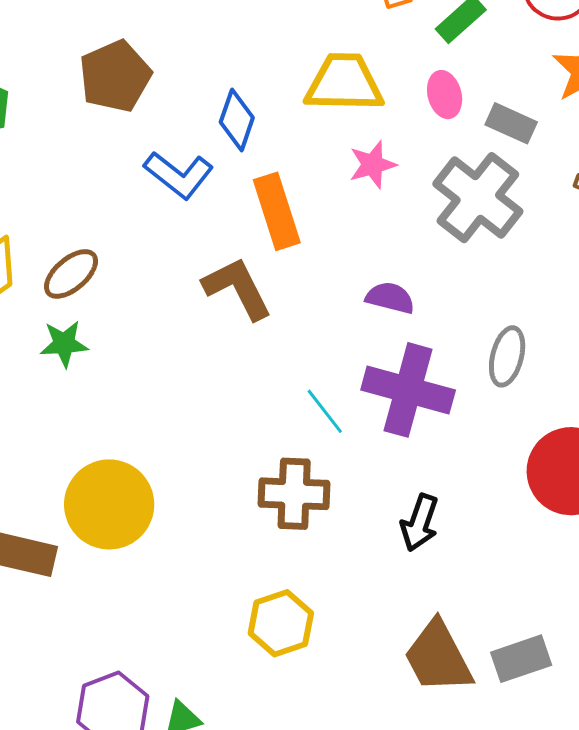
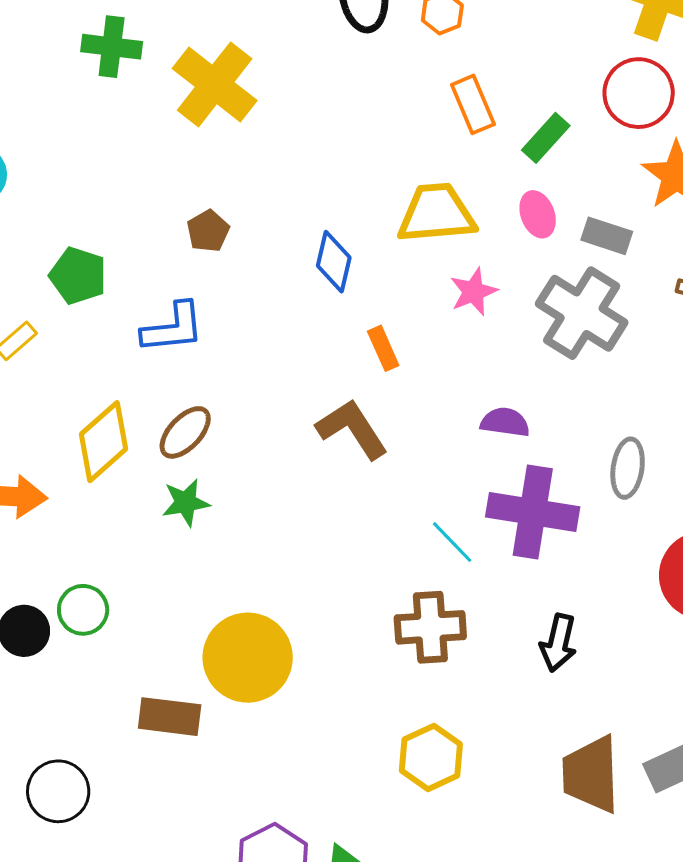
brown pentagon: (115, 76) -> (208, 231), size x0.6
blue L-shape: (179, 175) -> (173, 328), moved, turned -38
orange rectangle: (277, 211) -> (383, 348), size x0.6
brown trapezoid: (438, 657) -> (591, 774), turned 32

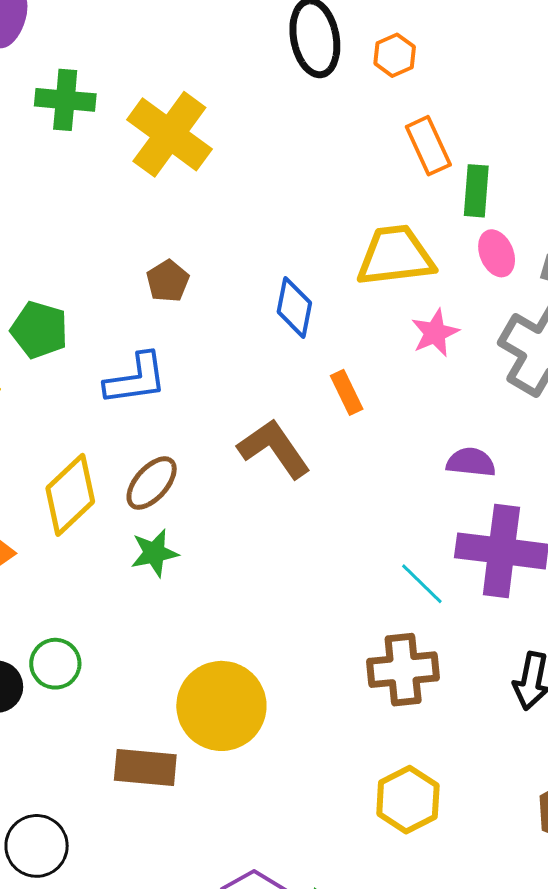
green rectangle: (546, 138) -> (476, 191), moved, turned -36
brown L-shape: (352, 429) -> (274, 449), moved

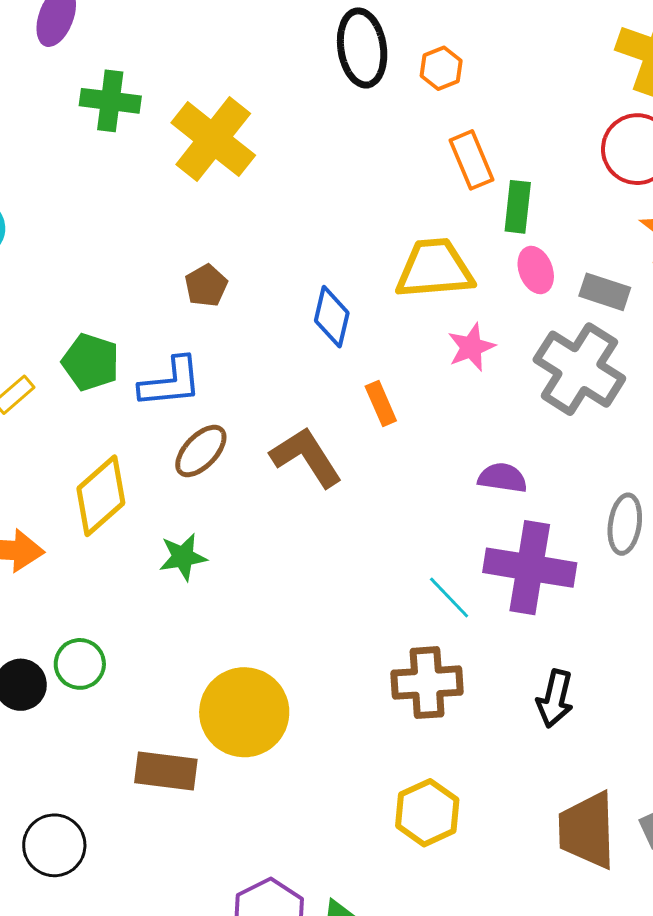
green pentagon: (39, 330) -> (91, 362), moved
brown ellipse: (152, 483) -> (201, 451), moved

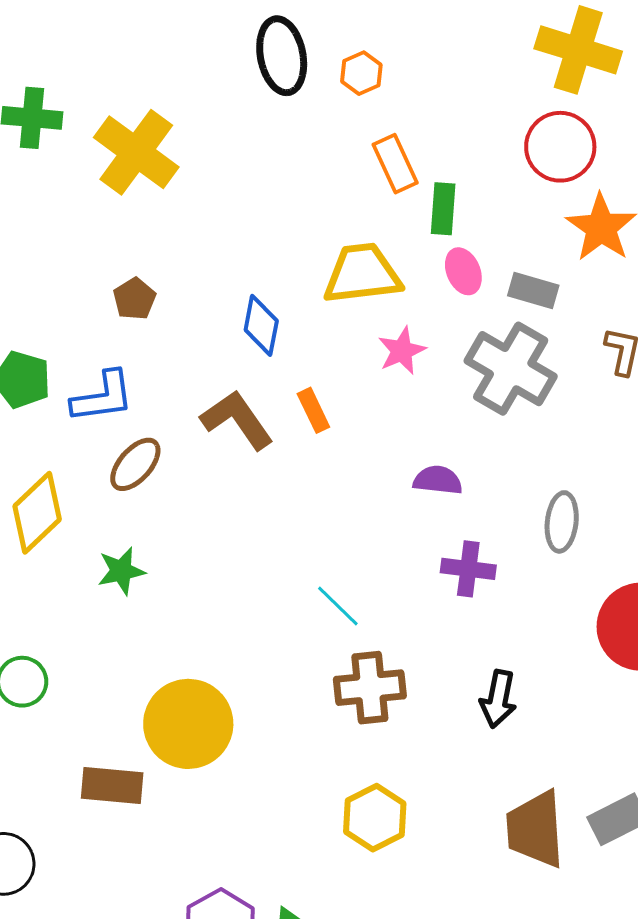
brown L-shape: (306, 457) -> (237, 420), moved
purple cross: (530, 568) -> (468, 569), size x0.6
cyan line: (449, 597) -> (338, 606), moved

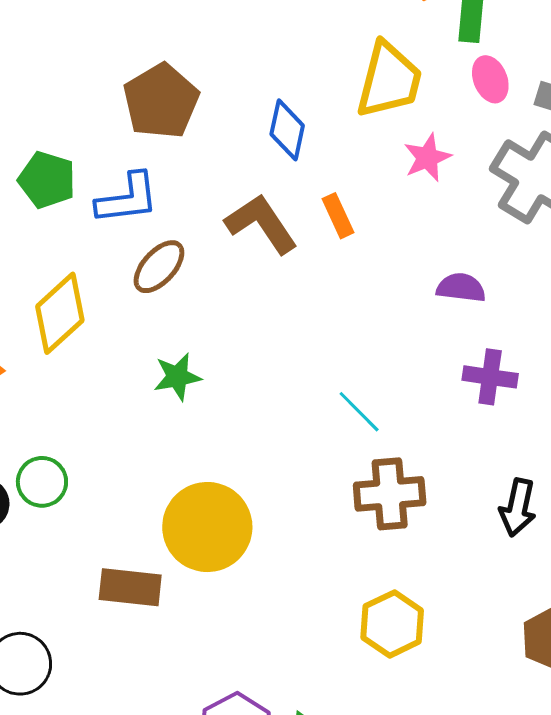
yellow trapezoid: (362, 274) -> (389, 80), turned 110
brown pentagon: (135, 299) -> (161, 101), size x1.8
green star: (121, 571) -> (177, 377), moved

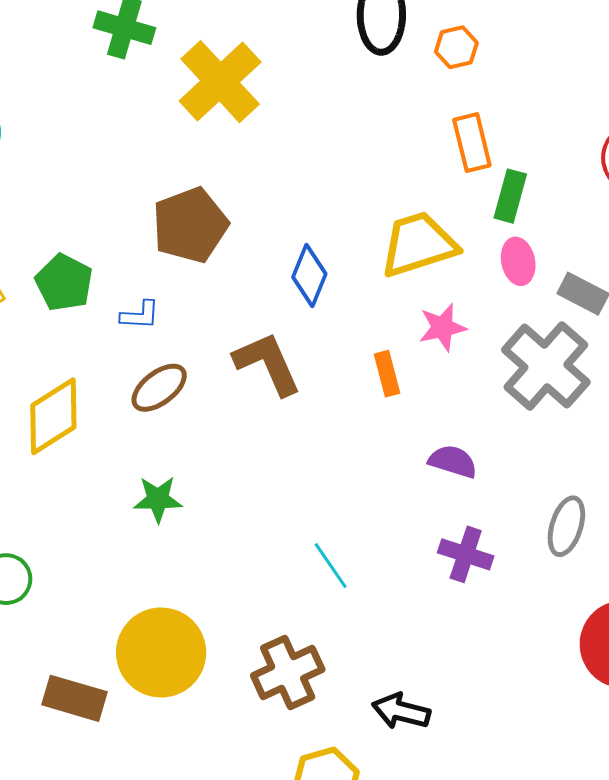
yellow trapezoid: (389, 80) -> (418, 244), turned -132
blue L-shape: (127, 199) -> (140, 315), size x0.6
orange rectangle: (338, 216) -> (387, 374), moved
brown cross: (390, 494) -> (288, 673), moved, turned -30
black arrow: (518, 507) -> (401, 711), moved, turned 82

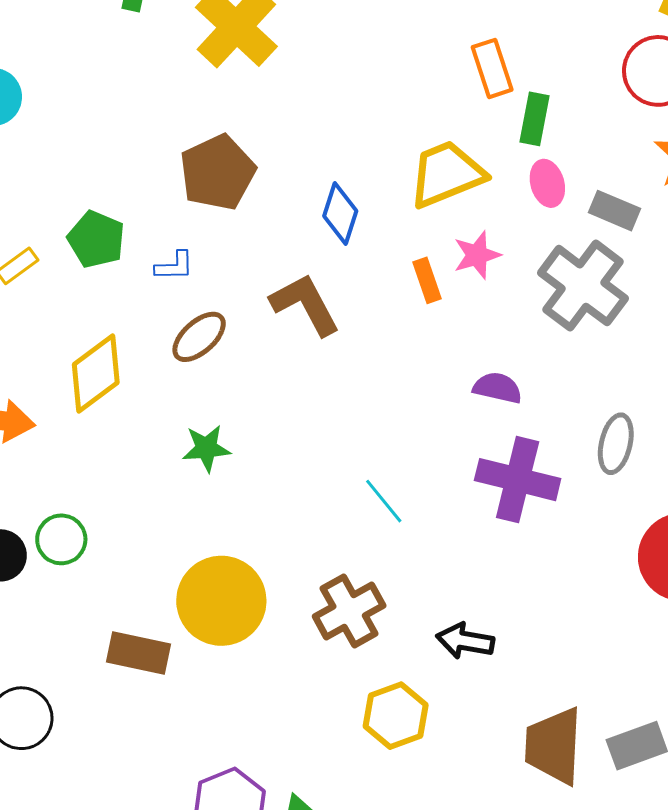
orange rectangle: (387, 374) -> (427, 280), moved
purple cross: (466, 554) -> (518, 480), size x1.5

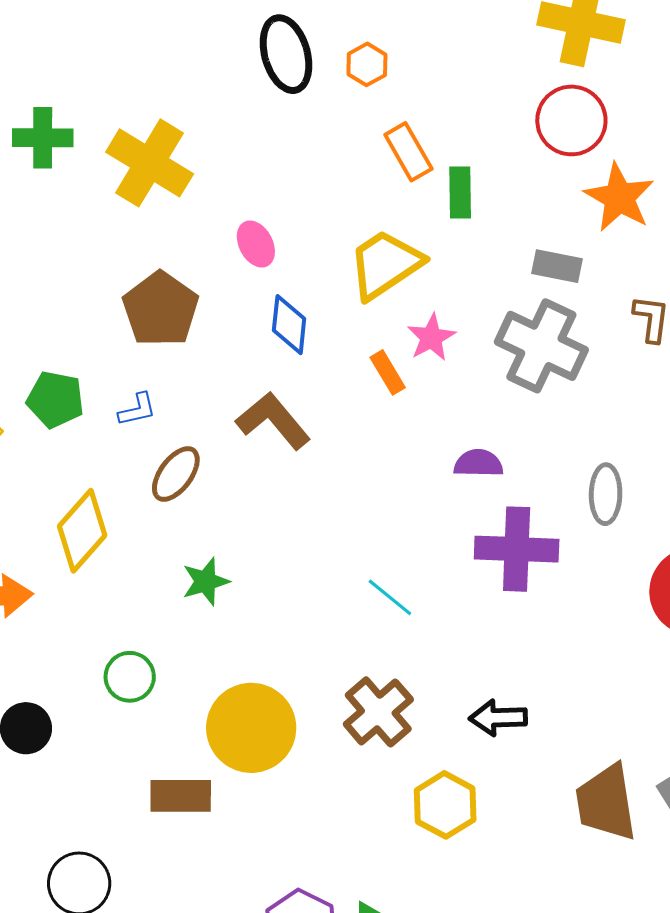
pink ellipse: (547, 183) -> (256, 244), moved
green circle: (61, 539) -> (130, 677), moved

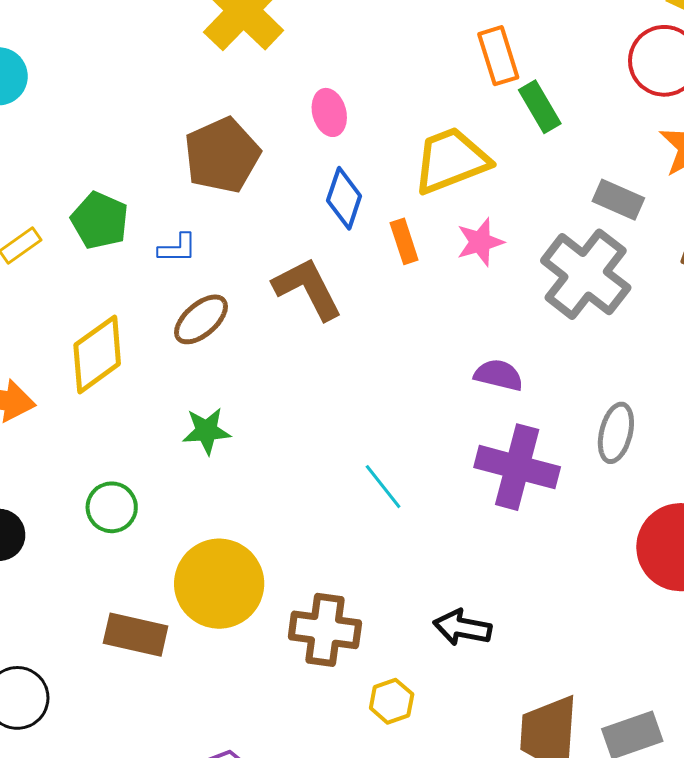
green rectangle: (460, 192) -> (540, 107), turned -42
orange rectangle: (388, 372) -> (404, 241), moved
brown cross: (378, 712) -> (325, 630), moved, turned 36
yellow hexagon: (445, 805) -> (392, 701), size x0.7

